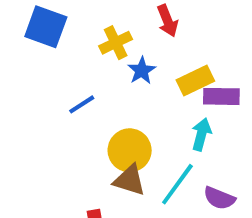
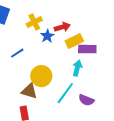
red arrow: (167, 21) -> (62, 27), moved, turned -84
brown triangle: (130, 180) -> (29, 91), moved

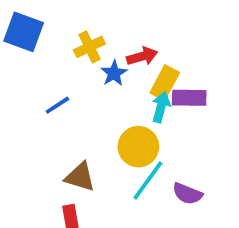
yellow rectangle: (74, 41) -> (165, 83), turned -36
cyan arrow: (77, 68) -> (161, 107), moved
yellow circle: (41, 76) -> (138, 147), moved

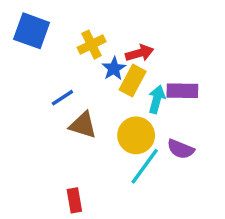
yellow rectangle: (165, 83) -> (133, 81), moved
brown triangle: (80, 177) -> (83, 125), moved
purple semicircle: (187, 194) -> (181, 149), moved

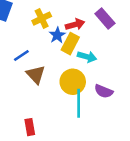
purple rectangle: (182, 91) -> (105, 19), moved, turned 48
cyan arrow: (157, 99) -> (87, 57), turned 90
brown triangle: (83, 125) -> (36, 75), turned 30
cyan line: (145, 166) -> (79, 103), turned -36

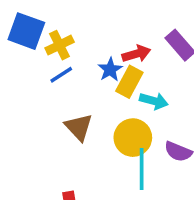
yellow cross: (42, 19) -> (60, 45), moved
blue line: (21, 56) -> (61, 75), moved

